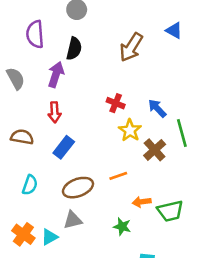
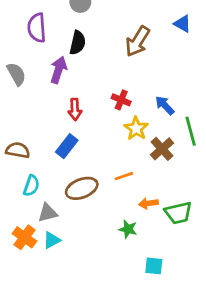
red arrow: (55, 112) -> (75, 109), moved
brown semicircle: (22, 137) -> (18, 150), moved
gray triangle: (73, 220) -> (48, 213), moved

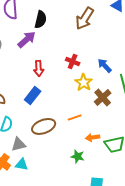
purple arrow: (59, 70) -> (27, 39), turned 30
cyan triangle: (52, 240) -> (22, 164), turned 40

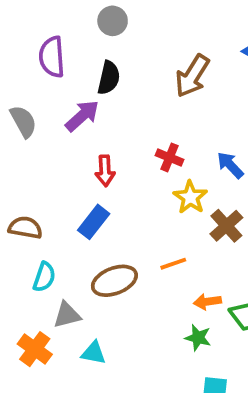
green star: (78, 156) -> (198, 338), moved
cyan triangle: (22, 164) -> (94, 353), moved

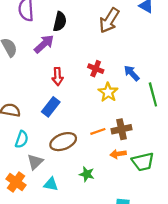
brown cross: (226, 226) -> (122, 129), moved, turned 30
gray triangle: (67, 315) -> (35, 162), turned -30
green star: (198, 338) -> (87, 174), moved

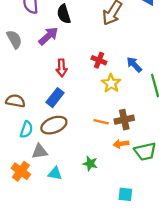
black semicircle: (60, 22) -> (64, 14), turned 150
orange line: (98, 131) -> (101, 122), turned 32
brown ellipse: (63, 142) -> (54, 125), moved
gray triangle: (35, 162) -> (40, 151), turned 35

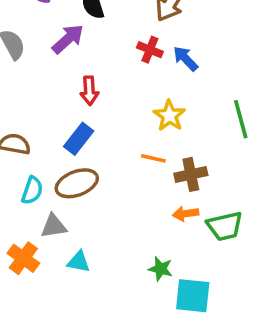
red cross: (99, 60) -> (150, 50), moved
blue arrow: (134, 65) -> (186, 59), moved
orange line: (101, 122) -> (153, 158), moved
green star: (90, 164) -> (161, 269), moved
cyan square: (125, 194) -> (193, 296), size x1.5

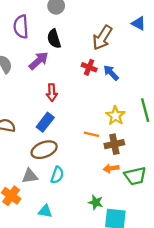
yellow star: (169, 116) -> (115, 116), moved
cyan semicircle: (32, 190) -> (57, 175), moved
cyan triangle: (79, 262) -> (45, 211), moved

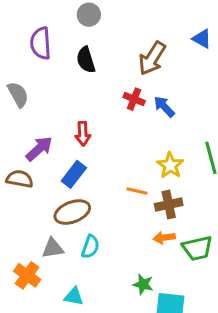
purple arrow: (39, 61) -> (39, 149), moved

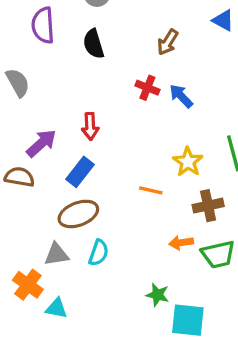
brown arrow: (152, 58) -> (168, 42), size x0.7
brown cross: (169, 204) -> (208, 206), moved
cyan triangle: (74, 296) -> (56, 308), moved

